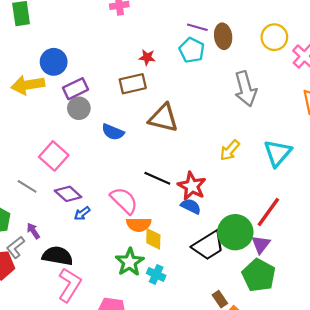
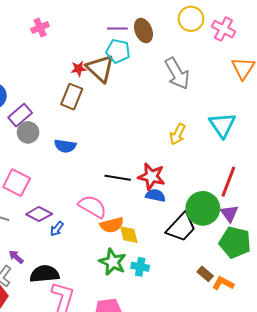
brown rectangle: (133, 84) -> (72, 97), turned -40
brown triangle: (163, 118) -> (100, 68), moved, turned 44

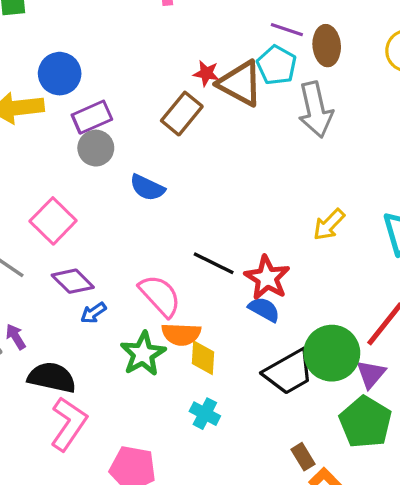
brown triangle: (100, 68) -> (240, 83), turned -32
gray arrow: (177, 74) -> (316, 110), moved
green star: (113, 262) -> (143, 354), moved

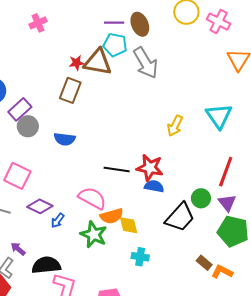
green circle: (332, 353) -> (201, 198), size x0.6

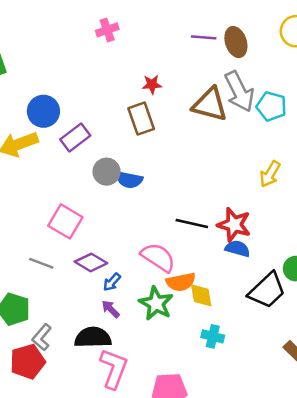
cyan pentagon: (115, 45) -> (271, 106), moved
brown triangle: (98, 62) -> (210, 104), moved
brown rectangle: (70, 90) -> (141, 119), turned -45
gray circle: (28, 126) -> (107, 172), moved
purple arrow: (18, 249) -> (111, 309), moved

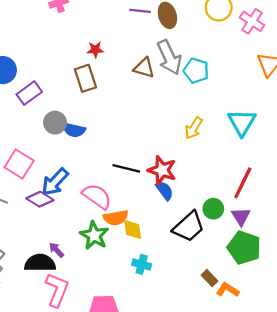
brown triangle: (210, 104) -> (144, 68), size x0.7
blue semicircle: (238, 249) -> (165, 191), turned 36
blue arrow: (112, 282) -> (55, 182), moved, size x1.8
purple arrow: (111, 309) -> (56, 250), moved

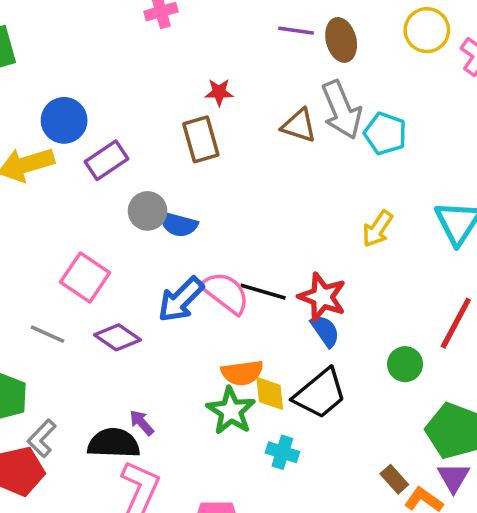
blue arrow: (55, 182) -> (181, 300), moved
pink semicircle: (97, 196) -> (225, 293), moved
purple triangle: (241, 216) -> (453, 477), moved
black trapezoid: (189, 227) -> (320, 394), moved
green star: (94, 235) -> (231, 411), moved

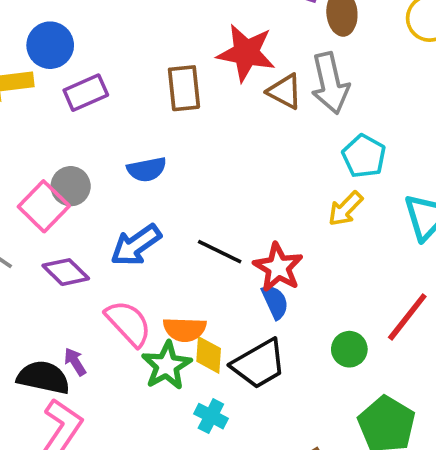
red star: (219, 92) -> (246, 53), moved, size x2.0
cyan pentagon: (385, 134) -> (364, 156), moved
gray circle: (148, 211) -> (71, 186), moved
blue semicircle: (178, 224) -> (147, 169), turned -36
pink semicircle: (225, 293) -> (128, 323), moved

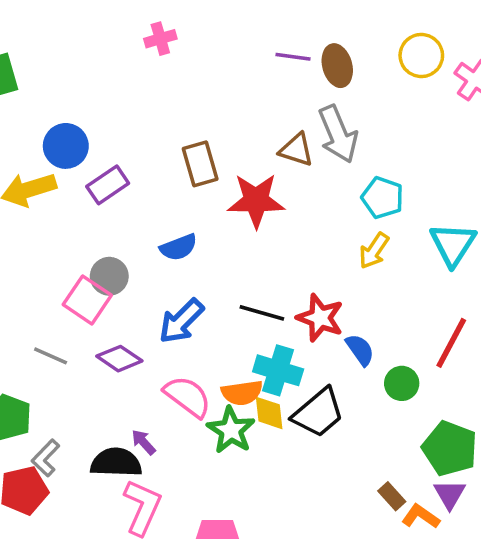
red star: (246, 53) -> (256, 201), moved
blue semicircle: (275, 302) -> (360, 350), moved
cyan cross: (211, 416) -> (278, 370), moved, size x1.5

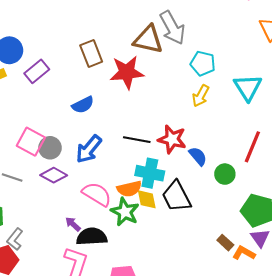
brown triangle: (296, 150) -> (148, 39), size x1.4
gray circle: (109, 276) -> (50, 148), moved
black trapezoid: (318, 413) -> (176, 196), turned 108
black semicircle: (116, 462) -> (92, 237), moved

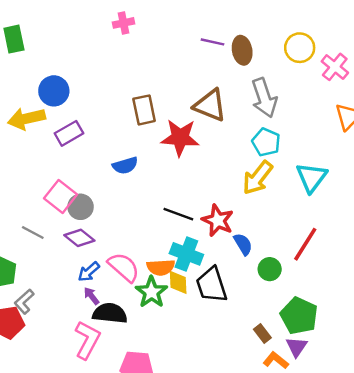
gray arrow: (172, 28) -> (264, 98), moved
purple rectangle: (37, 71) -> (69, 133), moved
yellow arrow: (201, 96) -> (258, 178), size x1.4
blue arrow: (89, 149) -> (89, 272), moved, size x0.7
brown rectangle: (225, 243) -> (262, 333), moved

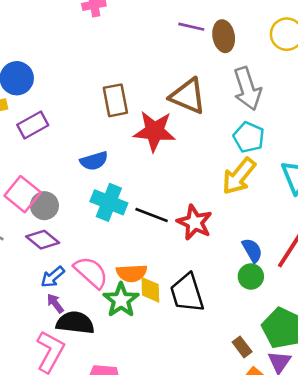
blue semicircle: (243, 244) -> (252, 250), moved
cyan cross: (186, 254) -> (109, 202), moved

